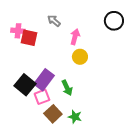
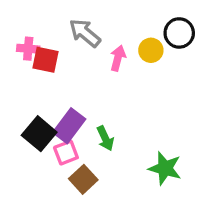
gray arrow: (54, 21) -> (85, 33), size x1.5
yellow circle: (80, 57) -> (151, 50), moved
green star: (75, 117) -> (165, 168), moved, size x1.5

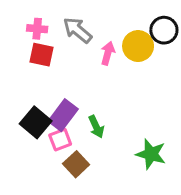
pink cross: (28, 49) -> (37, 29), moved
yellow circle: (151, 50) -> (138, 46), size x1.4

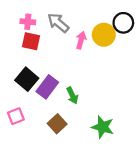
black square: (36, 122) -> (27, 79), moved
pink square: (60, 140) -> (16, 116), moved
green star: (151, 154) -> (103, 127), moved

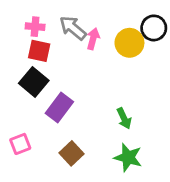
pink arrow: (81, 40) -> (93, 39), moved
black square: (27, 79) -> (34, 82), moved
green arrow: (72, 95) -> (124, 118), moved

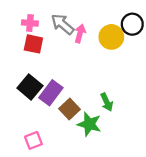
black square: (34, 82) -> (30, 87), moved
pink square: (20, 144) -> (33, 140), moved
brown square: (71, 153) -> (69, 109), moved
green star: (128, 157) -> (89, 124), moved

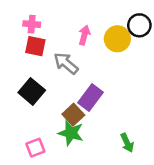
gray arrow: (63, 24) -> (66, 63), moved
purple rectangle: (51, 93) -> (90, 97), moved
green arrow: (107, 102) -> (127, 143), moved
green star: (89, 124) -> (71, 133), moved

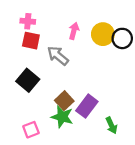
black circle: (139, 25) -> (122, 38), moved
purple rectangle: (90, 97) -> (87, 106), moved

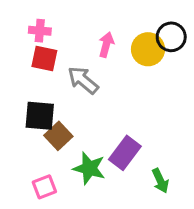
black circle: (122, 38) -> (171, 37), moved
black square: (28, 80) -> (40, 116), turned -35
brown square: (64, 101) -> (58, 136), moved

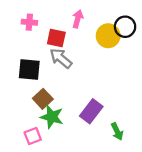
pink arrow: (106, 45) -> (78, 19), moved
red square: (44, 59) -> (56, 38), moved
black square: (40, 116) -> (29, 70), moved
green star: (89, 168) -> (52, 117), moved

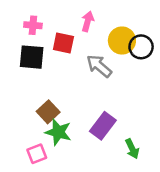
black circle: (125, 27) -> (141, 47), moved
gray arrow: (61, 58) -> (99, 66), moved
black square: (29, 70) -> (32, 57), moved

